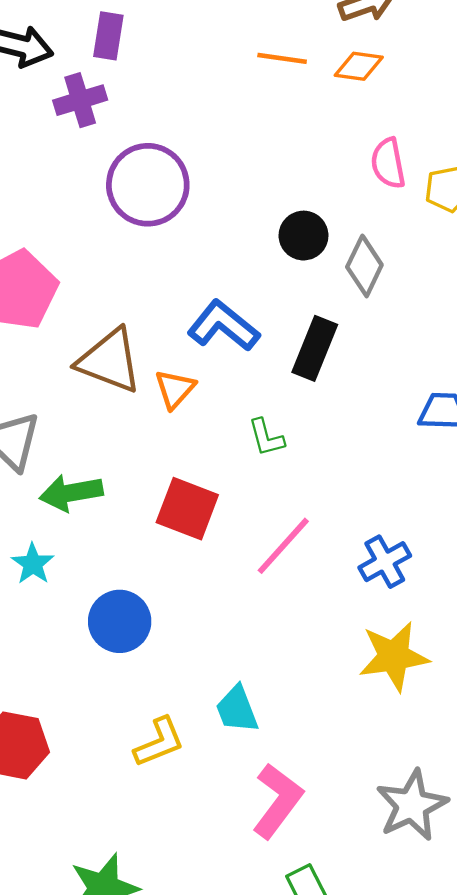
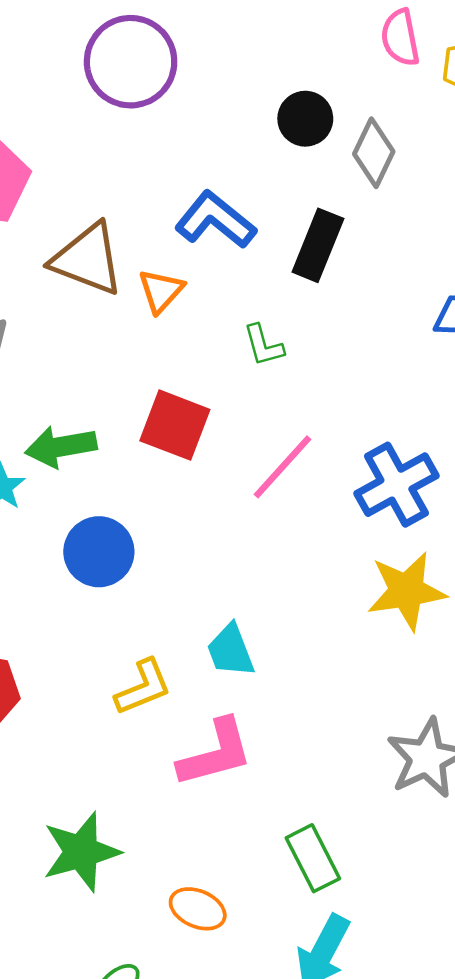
green arrow: (71, 493) -> (61, 447), moved
blue cross: (385, 562) -> (396, 485), size x1.4
pink L-shape: (278, 801) -> (215, 753), moved, turned 38

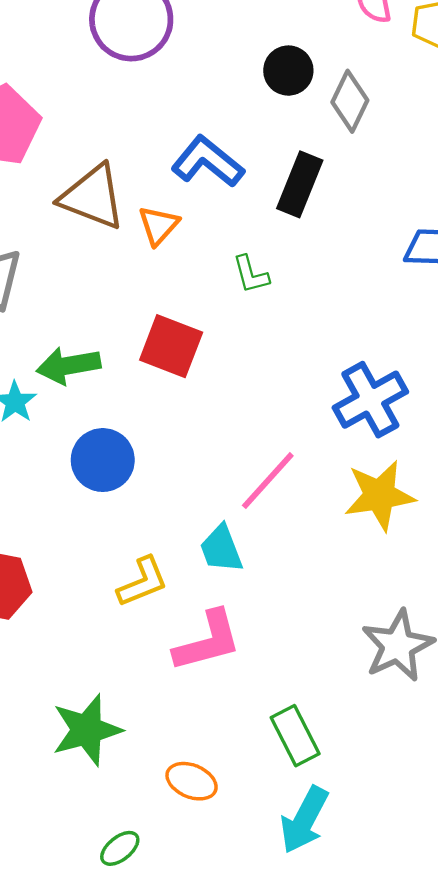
pink line: (283, 467) -> (268, 481), moved

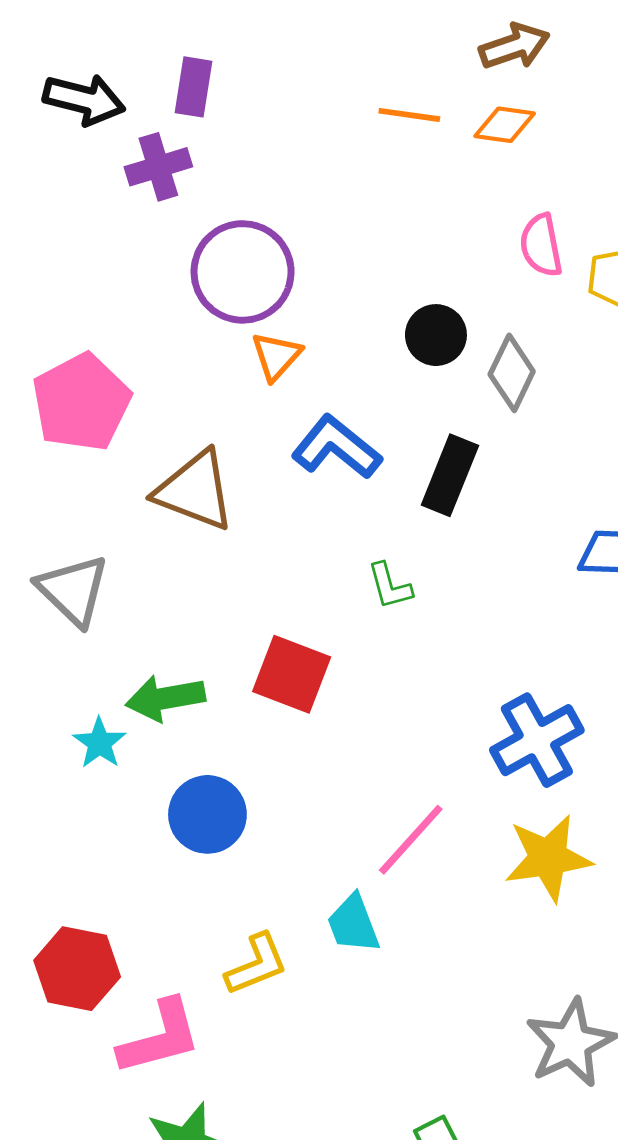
orange triangle: (159, 225) -> (276, 356), moved
pink L-shape: (208, 641) -> (160, 1037), moved

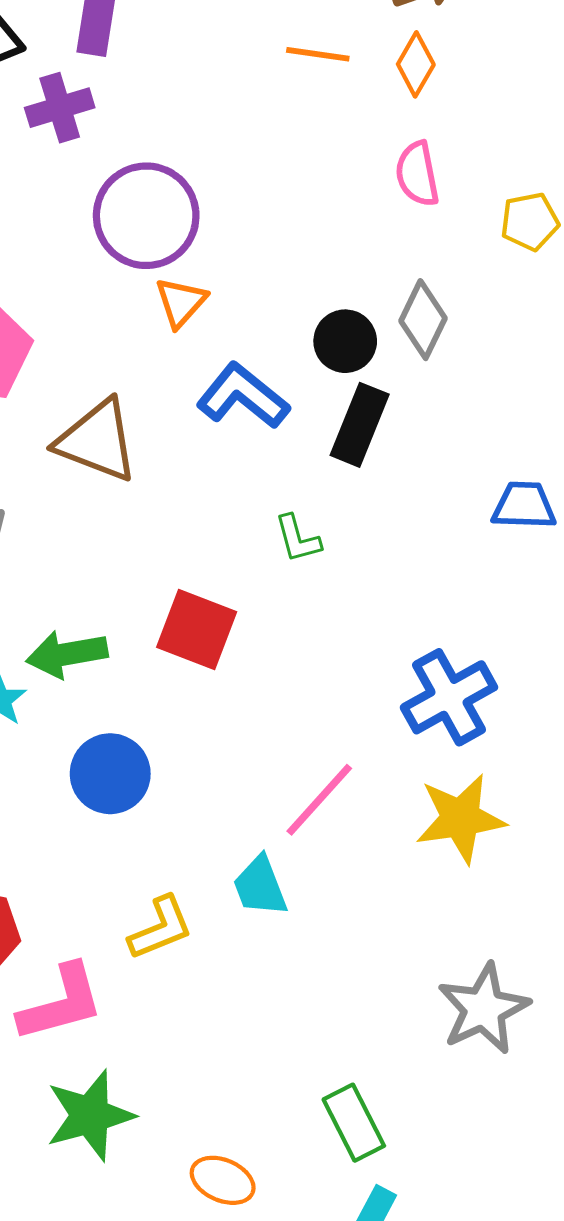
orange diamond: (505, 125) -> (416, 64), turned -68
pink semicircle: (541, 245) -> (417, 174), moved
black circle: (436, 335) -> (345, 341), moved

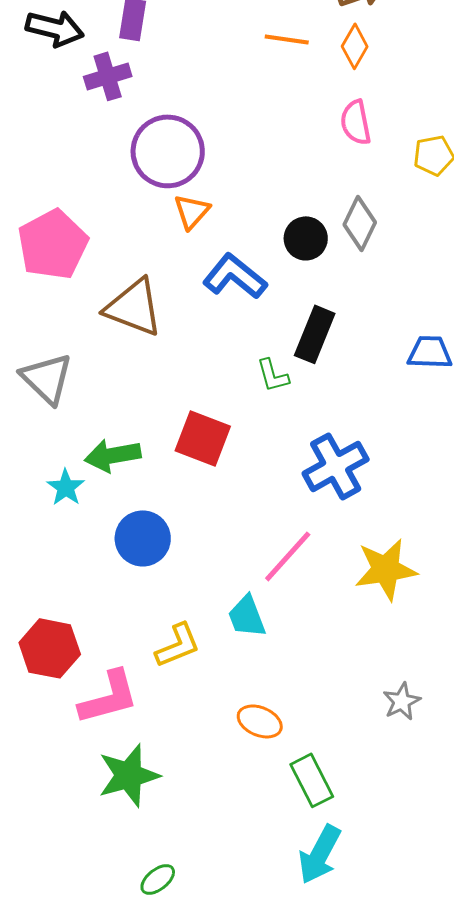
black rectangle: (360, 425) -> (315, 334), moved
blue cross: (449, 697) -> (336, 466), moved
gray star: (484, 1009) -> (402, 701), size x0.6
orange ellipse: (223, 1180) -> (260, 721), moved

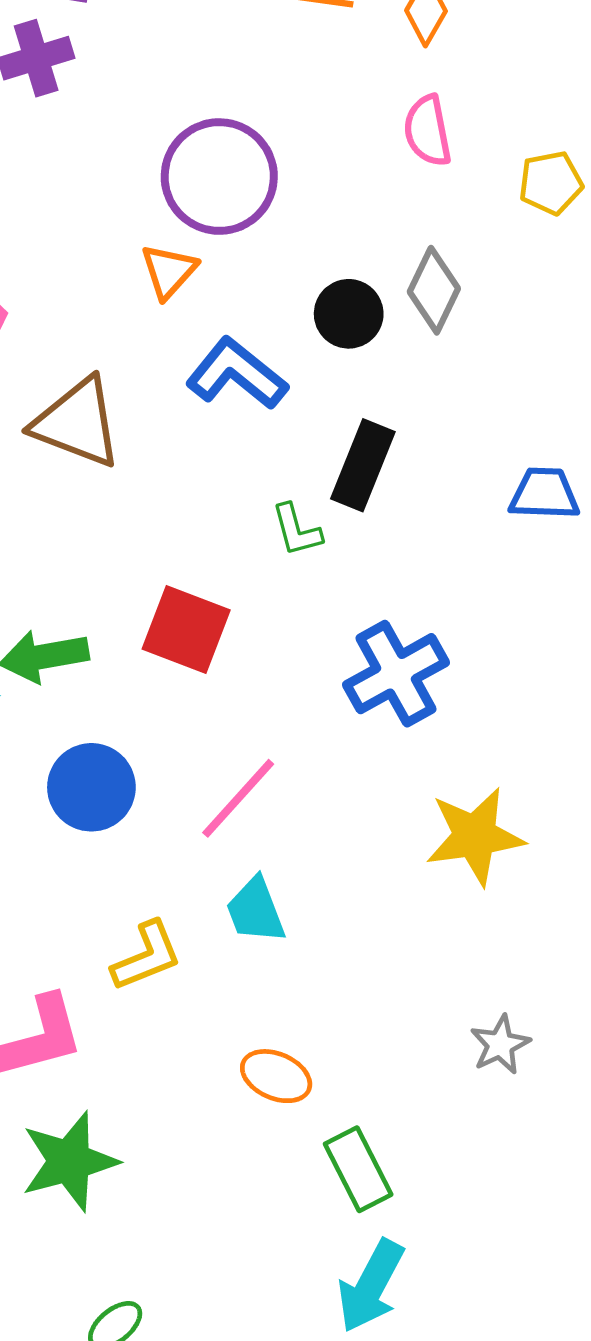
purple circle: (168, 151) -> (219, 177), moved
pink line: (288, 556) -> (238, 798), moved

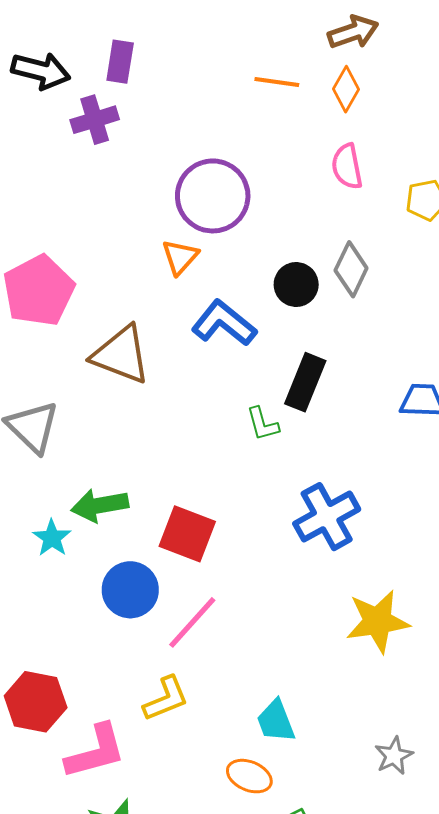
red square: (186, 629) -> (187, 534), moved
pink line: (238, 798) -> (192, 622), moved
cyan trapezoid: (256, 910) -> (276, 721), moved

